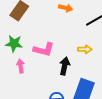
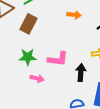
pink arrow: (21, 66) -> (37, 78), turned 120

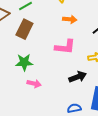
pink L-shape: (58, 59) -> (65, 47), moved
black arrow: (81, 72) -> (78, 77), turned 66

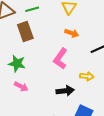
brown rectangle: (24, 29) -> (25, 31), turned -60
pink L-shape: (65, 47) -> (60, 59), turned 105

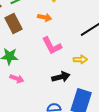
orange arrow: (72, 33) -> (45, 17), moved
pink L-shape: (60, 59) -> (52, 46), turned -55

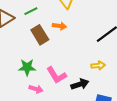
brown rectangle: (13, 23) -> (40, 35), moved
pink L-shape: (52, 46) -> (56, 75), moved

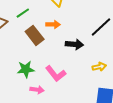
yellow arrow: (98, 65) -> (99, 67), moved
black arrow: (80, 84) -> (74, 44), moved, turned 30

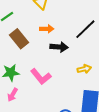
orange arrow: (53, 24) -> (47, 29), moved
pink arrow: (37, 90) -> (13, 95), moved, turned 112

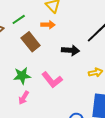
orange arrow: (47, 29) -> (48, 25), moved

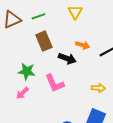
orange arrow: (48, 25) -> (83, 45), moved
black arrow: (70, 50) -> (67, 59), moved

